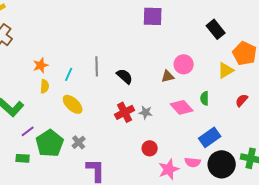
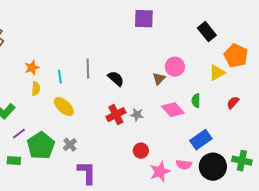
cyan line: (69, 74) -> (60, 77), turned -32
brown triangle: (168, 76) -> (159, 79), turned -32

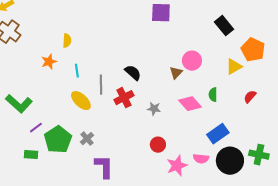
gray line: (88, 69) -> (101, 85), moved
yellow semicircle: (36, 89) -> (67, 41), moved
red cross: (116, 115) -> (124, 98), moved

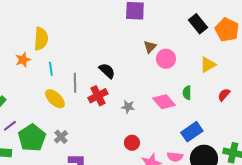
yellow semicircle: (67, 41) -> (41, 39), size x1.6
orange pentagon: (253, 50) -> (227, 30), moved
brown triangle: (176, 73) -> (150, 47), moved

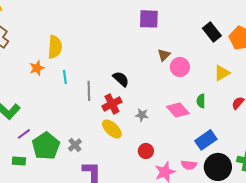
yellow ellipse: (55, 99) -> (112, 129), moved

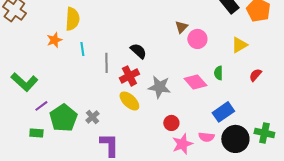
gray star: (142, 115) -> (159, 87), size x1.6
red circle: (146, 151) -> (171, 123), moved

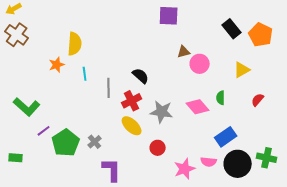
brown triangle: (181, 27) -> (184, 52), turned 32
red circle: (171, 123) -> (158, 148), moved
green rectangle: (36, 133) -> (16, 158), moved

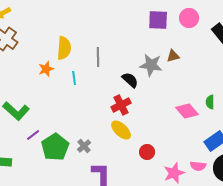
pink circle: (200, 64) -> (189, 18), moved
gray line: (109, 88) -> (98, 57), moved
gray star: (162, 112) -> (151, 65), moved

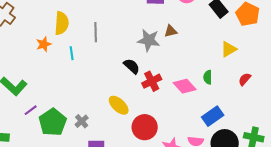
black semicircle: (130, 80) -> (132, 66), moved
red cross: (121, 105) -> (152, 81), moved
red circle: (147, 152) -> (145, 127), size x1.6

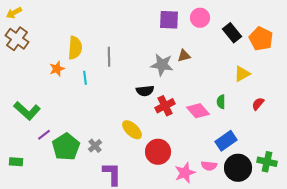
black semicircle: (132, 66) -> (145, 91), turned 132

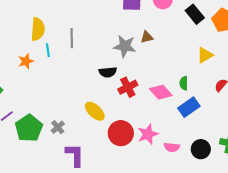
orange star: (57, 69) -> (26, 61), moved
cyan line: (85, 78) -> (48, 50), moved
blue rectangle: (226, 141) -> (189, 107), moved
black circle: (238, 168) -> (201, 149), size x0.7
pink star: (185, 173) -> (148, 134), moved

